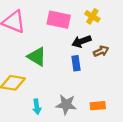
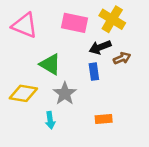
yellow cross: (92, 16) -> (112, 19), size x1.5
gray star: (66, 105) -> (65, 93), moved, turned 30
orange rectangle: (98, 106) -> (104, 119), moved

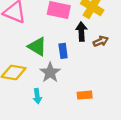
black arrow: (100, 47) -> (81, 32), turned 108
blue rectangle: (94, 72) -> (63, 51), moved

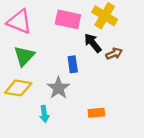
black arrow: (81, 32) -> (93, 43), turned -36
green triangle: (37, 47) -> (24, 56), moved, turned 42

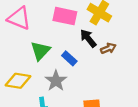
green triangle: (24, 56) -> (40, 51), moved
blue rectangle: (73, 64) -> (69, 58), turned -40

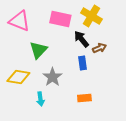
blue rectangle: (69, 58) -> (82, 63), moved, turned 40

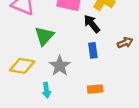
brown arrow: (99, 48) -> (125, 43), moved

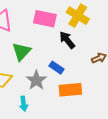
blue rectangle: (93, 50) -> (57, 68), moved, turned -48
orange rectangle: (95, 89) -> (70, 90), moved, size x1.5

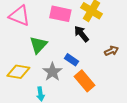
orange rectangle: (70, 90) -> (84, 81), turned 55

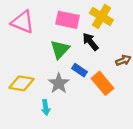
green triangle: (38, 45) -> (60, 49), moved
orange rectangle: (84, 81) -> (103, 83), moved

